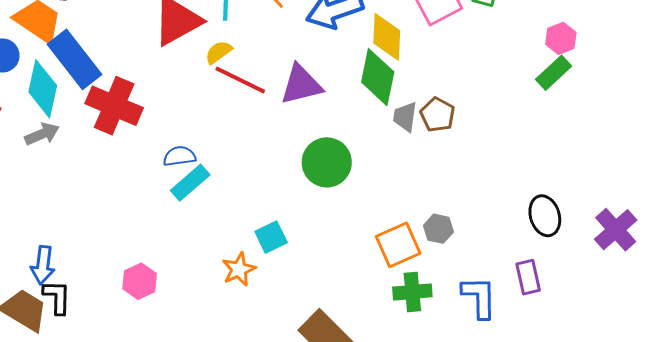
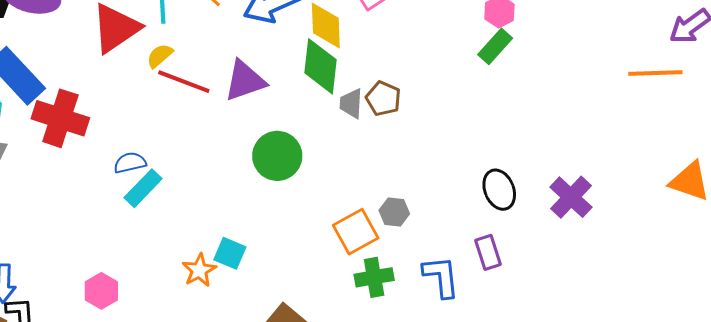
cyan square: (271, 237) -> (230, 253), moved, turned -36

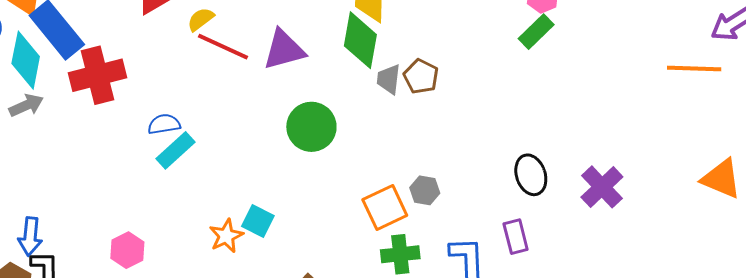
red cross: (60, 118) -> (98, 75), turned -36

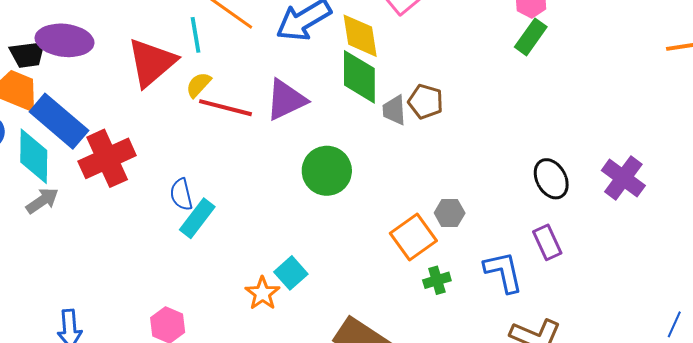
blue semicircle: (164, 124) -> (181, 194), turned -84
cyan square: (258, 221) -> (291, 273), turned 32
green cross: (400, 254) -> (437, 280), size x0.7

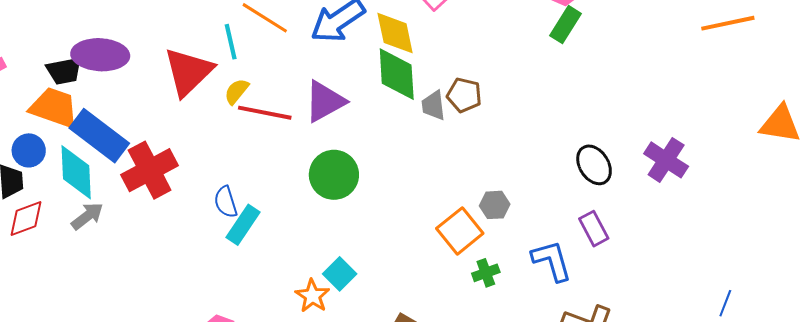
green circle: (327, 171) -> (334, 175), moved

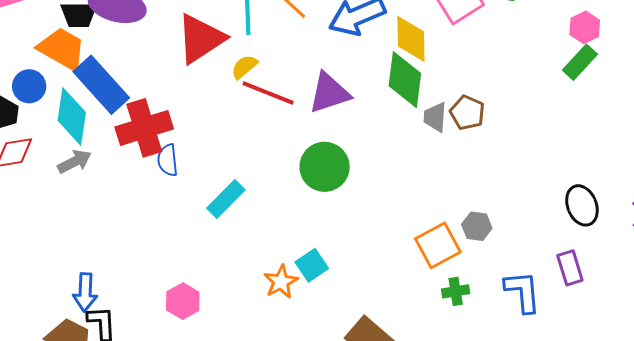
blue semicircle: (226, 202) -> (168, 160), moved

